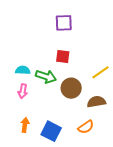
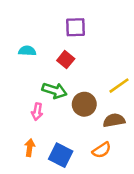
red square: (63, 57) -> (66, 60), moved, turned 32
cyan semicircle: (23, 70) -> (27, 51), moved
pink arrow: (23, 91) -> (37, 112), moved

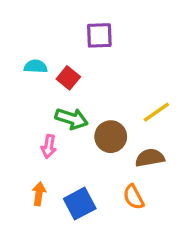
red square: (66, 60) -> (68, 78), moved
orange semicircle: (102, 150) -> (134, 197), turned 96
blue square: (61, 155) -> (80, 204), turned 35

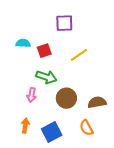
red square: (68, 78) -> (44, 51), turned 32
yellow line: (156, 112) -> (79, 55), moved
brown circle: (111, 137) -> (66, 98), moved

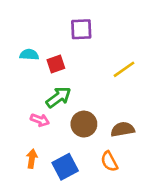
yellow line: (79, 55) -> (124, 69), moved
green arrow: (46, 77) -> (59, 97), turned -54
pink arrow: (32, 95) -> (40, 120), turned -80

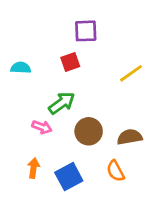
cyan semicircle: (29, 55) -> (21, 68), moved
red square: (56, 64) -> (70, 62), moved

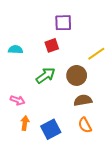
pink arrow: (42, 127) -> (18, 100), moved
brown circle: (89, 131) -> (77, 75), moved
brown semicircle: (130, 137) -> (83, 100), moved

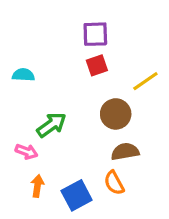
red square: (52, 45) -> (97, 65), moved
green arrow: (46, 75) -> (51, 125), moved
orange semicircle: (85, 125) -> (114, 183), moved

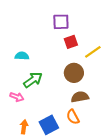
red square: (97, 65) -> (71, 42), moved
cyan semicircle: (23, 75) -> (22, 56), moved
orange arrow: (37, 186) -> (24, 127), moved

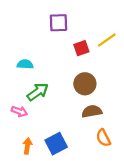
purple square: (61, 22) -> (58, 23), moved
yellow line: (93, 52) -> (107, 40), moved
orange semicircle: (73, 117) -> (103, 138), moved

